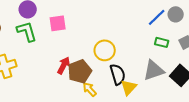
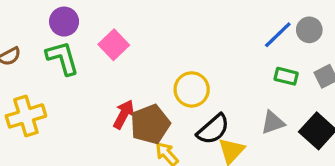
pink square: (58, 23) -> (114, 45), turned -36
gray triangle: (154, 70) -> (273, 123), size x0.7
black semicircle: (118, 74) -> (213, 129), turned 65

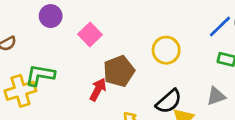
green L-shape: (62, 58) -> (40, 75), moved, turned -64
yellow circle: (192, 89) -> (166, 50), moved
brown pentagon: (150, 124) -> (119, 71), moved

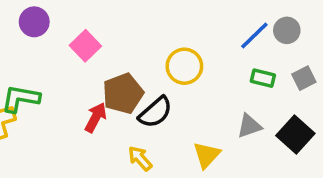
black semicircle: (169, 101) -> (155, 112), moved

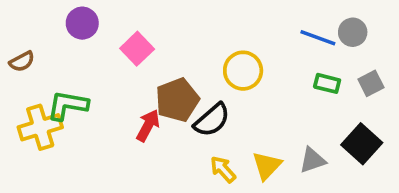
blue line: (254, 35) -> (318, 38), turned 64
gray triangle: (249, 126) -> (312, 160), moved
yellow arrow: (140, 158) -> (223, 169), moved

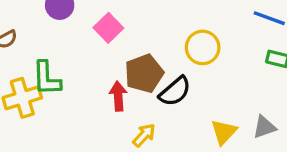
green L-shape: (68, 105) -> (47, 78), turned -102
red arrow: (148, 125) -> (118, 96), turned -32
yellow arrow: (223, 169) -> (144, 135), moved, turned 85

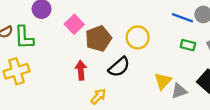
brown pentagon: (144, 73) -> (98, 39), moved
green L-shape: (47, 78) -> (24, 37), moved
yellow triangle: (224, 132) -> (163, 81), moved

